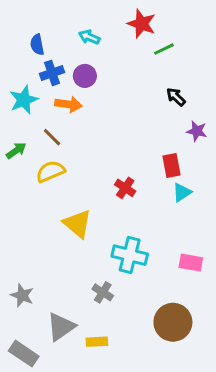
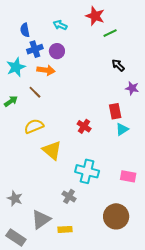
yellow semicircle: (51, 171) -> (34, 126), moved

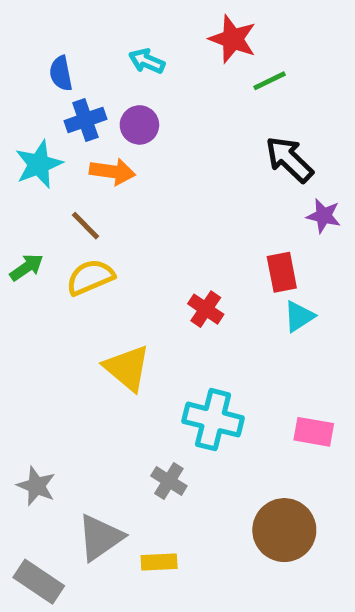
black arrow: (118, 65) -> (289, 159), size x1.5
green arrow: (11, 101) -> (26, 267), moved
yellow semicircle: (34, 126) -> (90, 277), moved

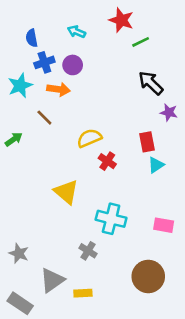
yellow semicircle: (90, 277) -> (89, 138), moved

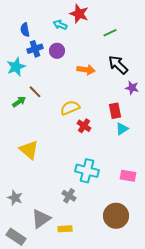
red star: (121, 20) -> (79, 14), moved
orange arrow: (59, 89) -> (86, 70), moved
green arrow: (14, 139) -> (19, 102), moved
yellow triangle: (66, 192) -> (29, 150), moved

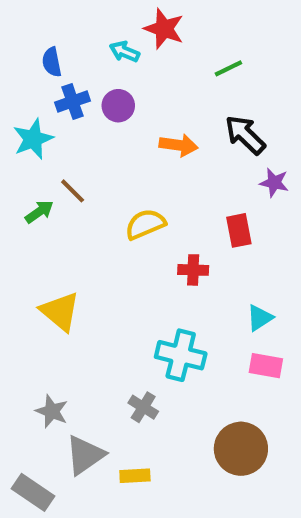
red cross: (84, 126) -> (193, 270), moved, turned -32
cyan triangle: (122, 129) -> (260, 318), moved
gray star: (15, 198) -> (52, 411), moved

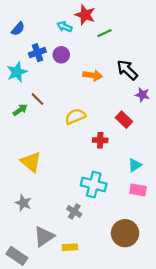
blue semicircle: (52, 62) -> (18, 29), moved, turned -128
green line: (228, 68) -> (104, 33), moved
red rectangle: (239, 230) -> (124, 120), turned -35
gray star: (52, 411) -> (23, 203), moved

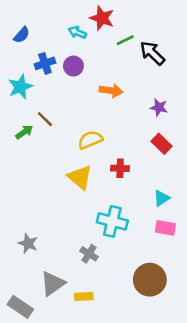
black arrow: (127, 70) -> (152, 53), moved
purple star: (142, 95) -> (159, 107), moved
red rectangle: (124, 120) -> (161, 144), moved
yellow triangle: (31, 162) -> (80, 177), moved

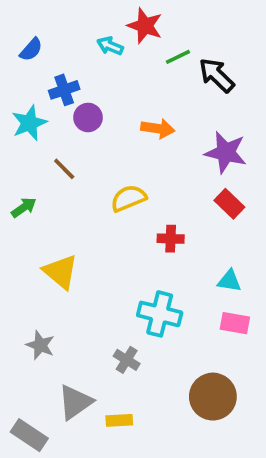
purple circle: (73, 66) -> (88, 117), moved
purple star: (159, 107) -> (226, 152), size x1.6
green arrow: (24, 132) -> (24, 207), moved
yellow triangle: (80, 177) -> (60, 272), moved
cyan triangle: (161, 198) -> (229, 281), turned 42

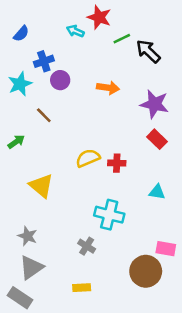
yellow semicircle: (128, 198) -> (88, 158), moved
pink rectangle: (235, 323) -> (166, 249), moved
gray triangle: (75, 402) -> (31, 267), moved

